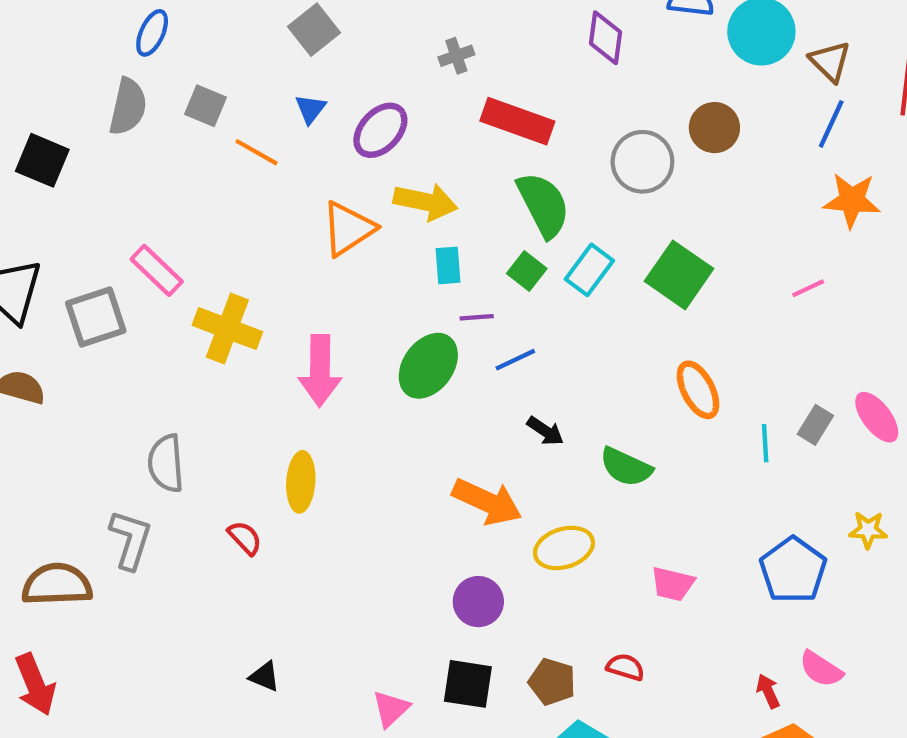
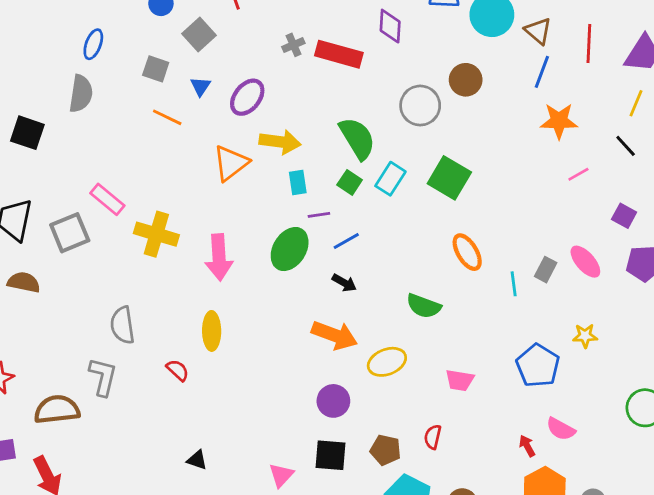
gray square: (206, 106) -> (156, 69), moved
red rectangle: (517, 121) -> (339, 54), moved
pink line: (808, 288) -> (578, 174), moved
black arrow: (545, 431) -> (344, 283), moved
red semicircle: (625, 667) -> (433, 437), turned -90

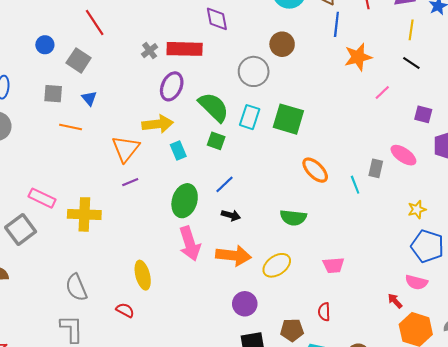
purple ellipse: (247, 97) -> (172, 86), moved
cyan rectangle: (390, 179) -> (250, 117), moved
purple line: (319, 215) -> (130, 182), moved
pink arrow: (219, 257) -> (190, 244), moved
blue pentagon: (538, 366) -> (427, 246), moved

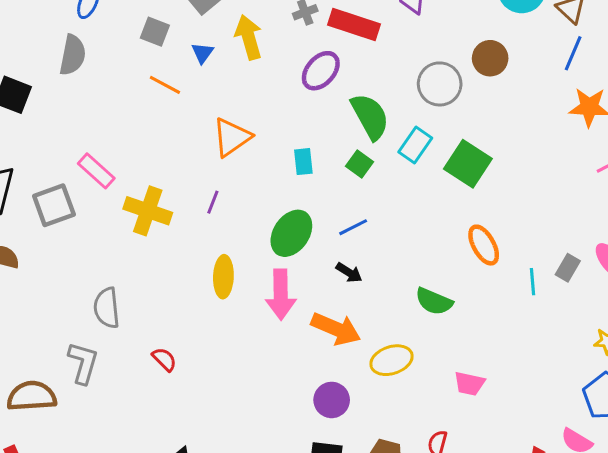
yellow arrow: (158, 124) -> (249, 37), moved, turned -116
purple line: (130, 182) -> (213, 202), moved, turned -63
yellow ellipse: (143, 275) -> (223, 277), moved

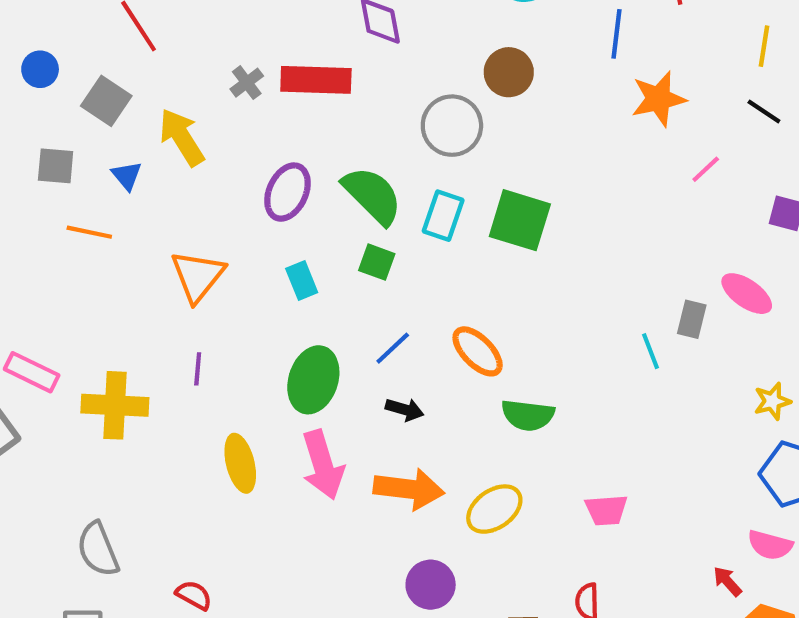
purple ellipse: (321, 71) -> (287, 192), moved
orange ellipse: (484, 245) -> (478, 351), moved

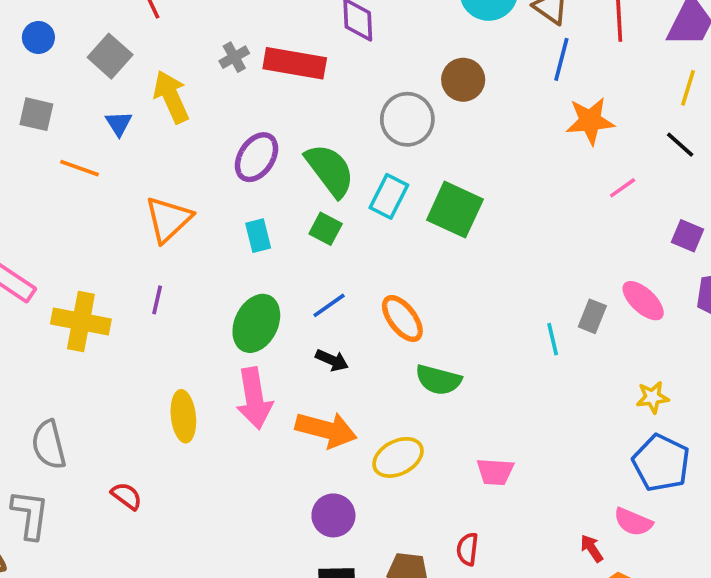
blue circle: (40, 69) -> (38, 37), moved
gray square: (56, 166) -> (36, 114), moved
yellow ellipse: (240, 463) -> (183, 416), moved

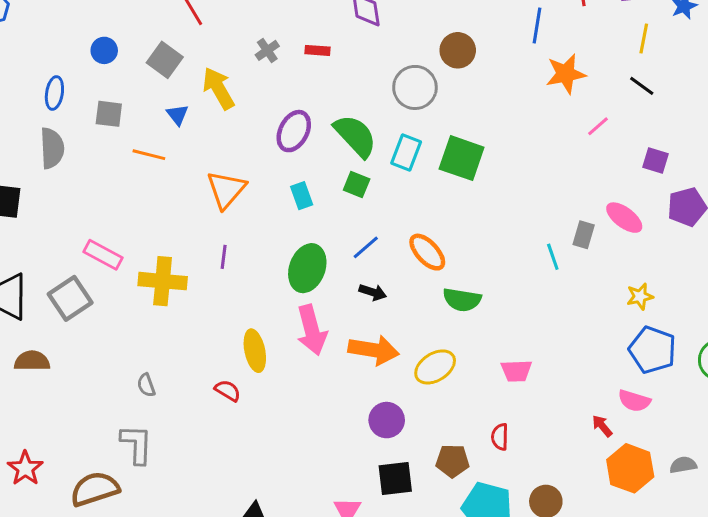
red rectangle: (295, 63) -> (318, 50), size x0.5
gray semicircle: (49, 445) -> (146, 385), size x0.6
red semicircle: (127, 496) -> (228, 391), moved

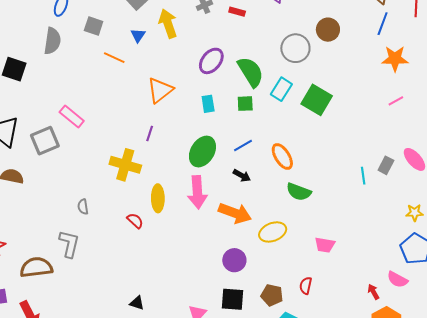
pink line: (598, 126) -> (396, 101), moved
green square: (357, 184) -> (245, 104), turned -36
yellow cross: (163, 281) -> (125, 165), moved

